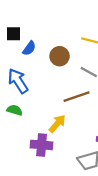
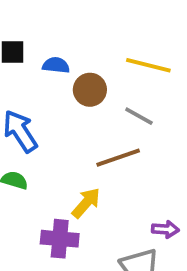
blue semicircle: (29, 48) -> (56, 65), moved, turned -120

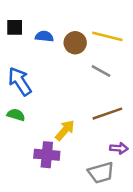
brown circle: (90, 90) -> (75, 43), moved
brown line: (118, 158) -> (107, 114), moved

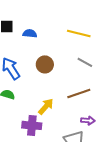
brown circle: (75, 43) -> (45, 64), moved
gray line: (101, 71) -> (85, 62), moved

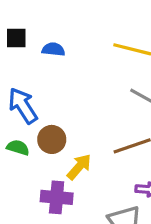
brown circle: (45, 64) -> (52, 139), moved

